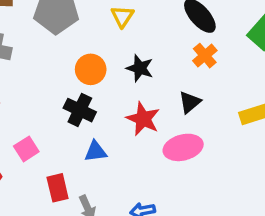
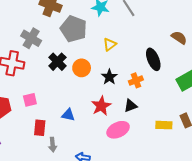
orange cross: (205, 56) -> (136, 80), moved
black cross: (80, 110) -> (57, 62), moved
pink ellipse: (183, 147) -> (118, 130), turned -30

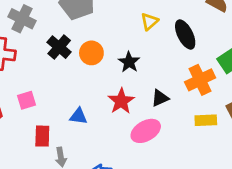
yellow triangle: (110, 44) -> (149, 21), moved
orange cross: (136, 80) -> (200, 80), moved, size x1.5

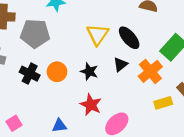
yellow triangle: (149, 21) -> (97, 34), size x1.5
black triangle: (160, 98) -> (120, 64), moved

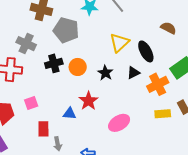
black cross: (30, 74) -> (54, 63), turned 36
red star: (91, 105) -> (88, 101), moved

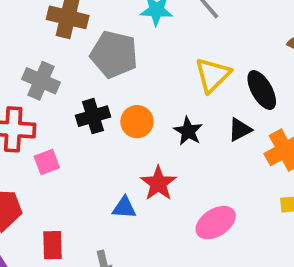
pink square: (31, 103) -> (47, 162), moved
red rectangle: (43, 129) -> (53, 245), moved

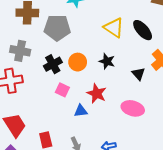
yellow triangle: (213, 75) -> (114, 28), turned -30
black triangle: (240, 130) -> (138, 74), moved, turned -32
pink square: (47, 162) -> (62, 90), moved, turned -32
pink ellipse: (216, 223) -> (133, 108), turned 60

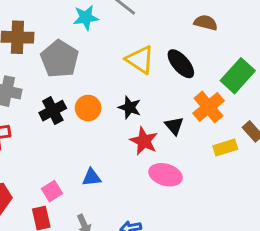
gray pentagon: (57, 28) -> (60, 59), turned 30
pink square: (62, 90) -> (52, 191), moved, turned 32
red star: (97, 93) -> (144, 141), moved

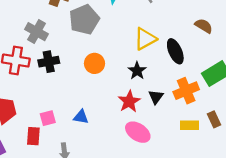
yellow triangle: (140, 60) -> (145, 39), turned 40
black star: (130, 107) -> (137, 71), moved
black cross: (53, 111) -> (49, 62), moved

